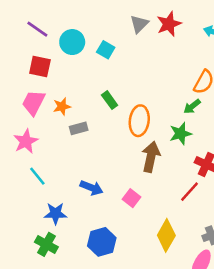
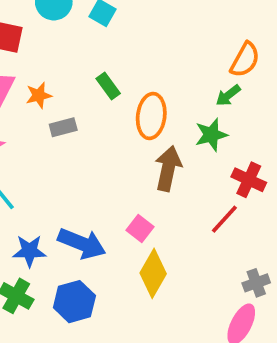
blue arrow: (92, 188) -> (82, 243), moved, size x1.4
yellow diamond: (166, 235) -> (153, 273), moved
blue hexagon: (102, 242) -> (74, 302), moved

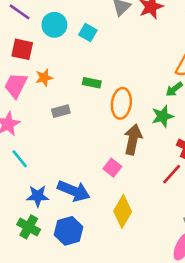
green rectangle: (108, 86) -> (92, 83), turned -42
orange star: (39, 95) -> (44, 78), moved
pink square: (140, 228) -> (112, 168), moved

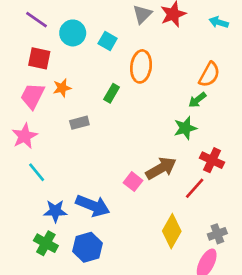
green rectangle: (92, 83) -> (112, 93), turned -72
orange ellipse: (121, 103) -> (141, 66), moved
brown arrow: (133, 139) -> (161, 168), moved, turned 48
yellow diamond: (123, 211) -> (172, 231), moved

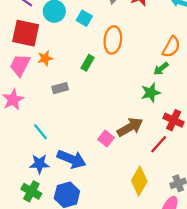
red square: (39, 58) -> (26, 33), size x1.4
cyan line: (37, 172) -> (41, 132), moved

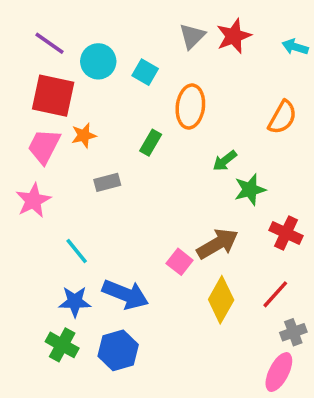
green arrow: (161, 69) -> (225, 161), moved
red line: (159, 144) -> (275, 294), moved
yellow diamond: (139, 181) -> (221, 300), moved

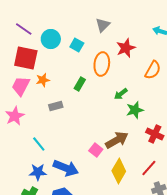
red star: (234, 36) -> (126, 48), moved

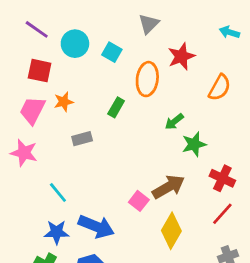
red square: (26, 58) -> (40, 71), size x0.7
pink star: (15, 116) -> (24, 153), turned -30
red line: (149, 168) -> (222, 214), moved

